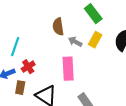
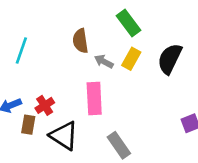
cyan line: (15, 47) -> (21, 50), moved
red cross: (28, 67) -> (45, 105), moved

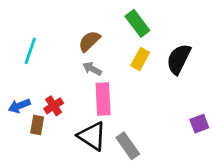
brown semicircle: (80, 41) -> (89, 41), turned 55
gray arrow: (104, 61) -> (92, 69), moved
black triangle: (64, 136) -> (92, 136), moved

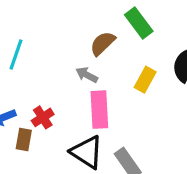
brown semicircle: (89, 41) -> (103, 43), moved
yellow rectangle: (140, 59) -> (145, 80), moved

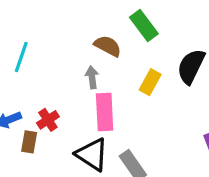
brown semicircle: (103, 43) -> (108, 46), turned 72
gray arrow: (87, 75) -> (92, 77), turned 55

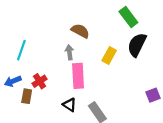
green rectangle: (144, 26) -> (128, 17), moved
cyan line: (21, 57) -> (21, 50), moved
black triangle: (92, 154) -> (70, 105), size x0.6

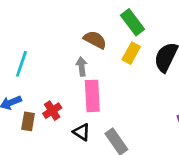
green rectangle: (128, 17) -> (133, 22), moved
yellow rectangle: (109, 56) -> (131, 53), moved
red cross: (40, 81) -> (52, 111), moved

